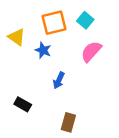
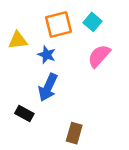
yellow triangle: (17, 37) -> (18, 40), turned -42
blue arrow: (59, 80) -> (48, 87), moved, size x1.5

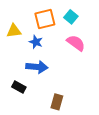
pink semicircle: (99, 56) -> (76, 43), turned 84
blue arrow: (48, 87) -> (37, 67), turned -110

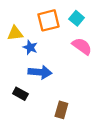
blue star: (36, 42) -> (30, 47), moved

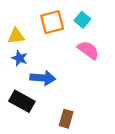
blue star: (30, 47) -> (20, 58), moved
black rectangle: (20, 94) -> (22, 101), size x1.5

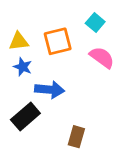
orange square: (52, 22) -> (58, 41), moved
black rectangle: (22, 101) -> (25, 117), turned -70

